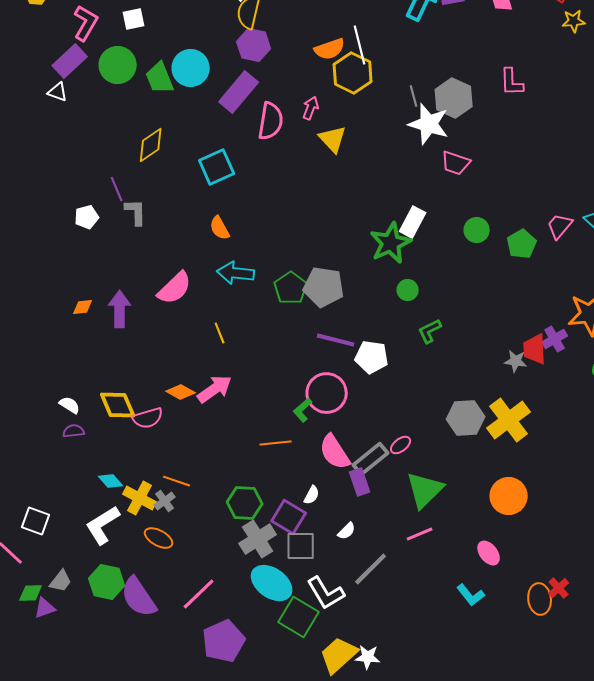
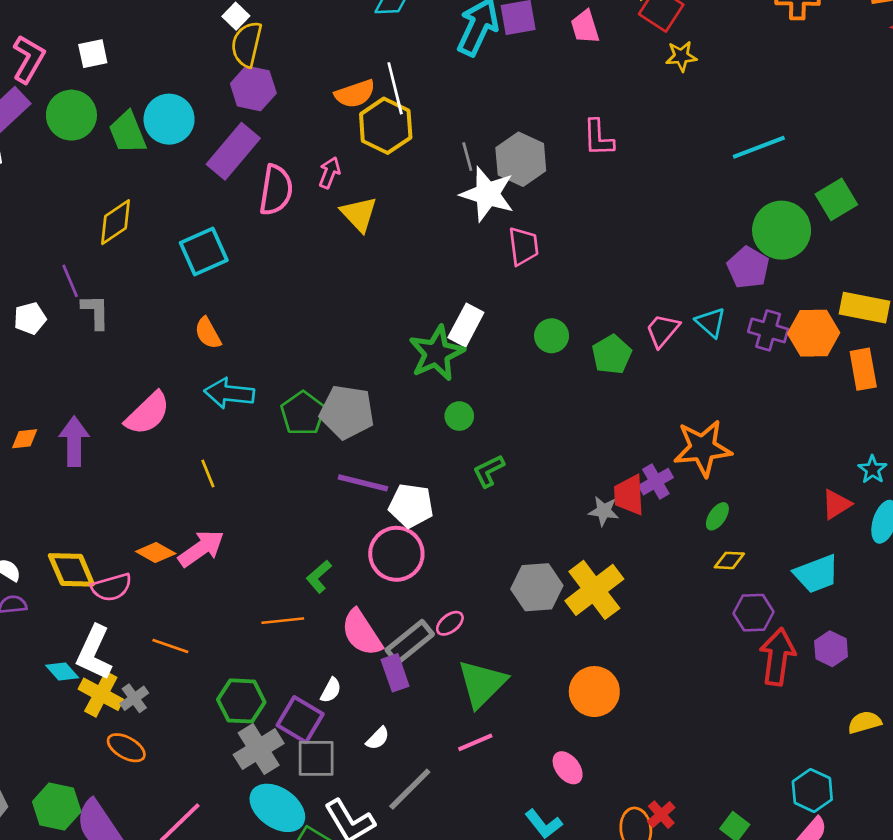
pink trapezoid: (456, 163) -> (523, 246), turned -116
pink circle: (327, 393) -> (396, 554), moved
orange line: (177, 481) -> (170, 646), moved
white L-shape: (103, 525) -> (94, 653), moved, turned -33

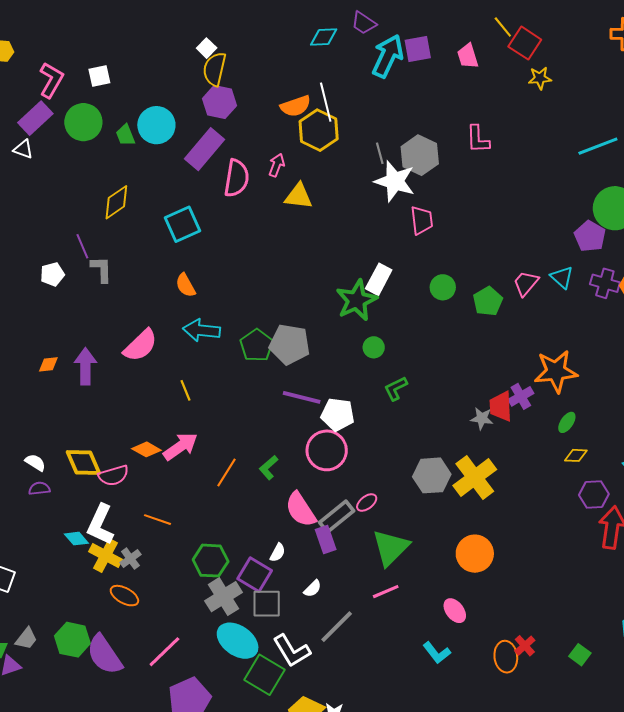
green trapezoid: (128, 132) -> (125, 135), size x0.7
yellow triangle: (359, 214) -> (299, 196), turned -40
orange line: (283, 621) -> (227, 472), moved, turned -52

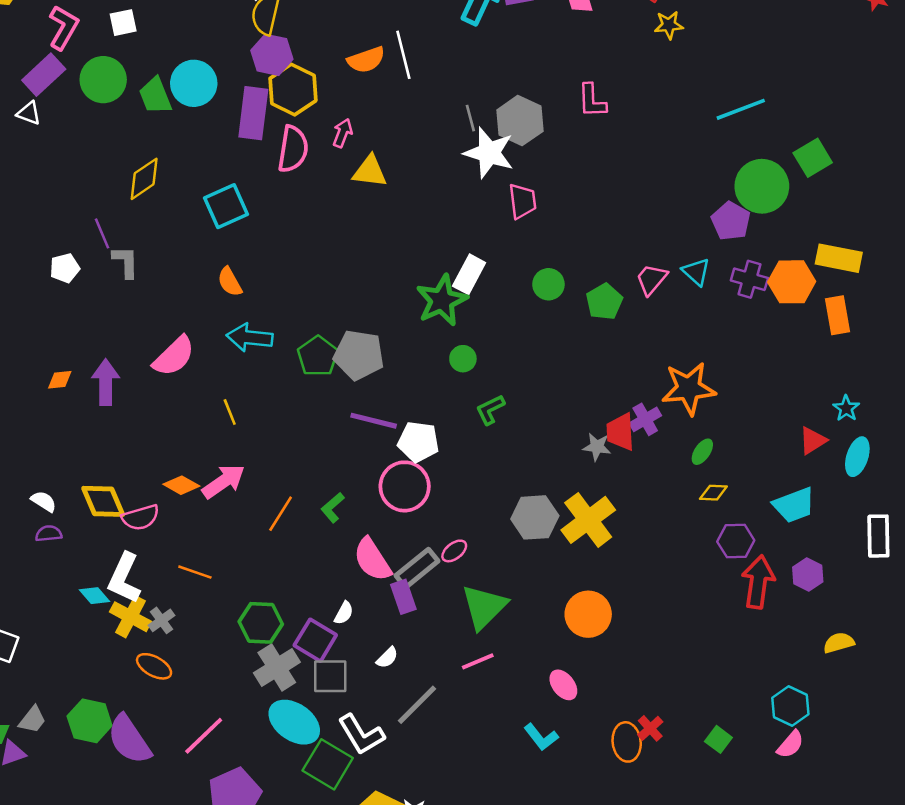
yellow hexagon: (319, 130) -> (293, 90), moved
green trapezoid: (125, 135) -> (155, 96), size x1.4
purple rectangle: (205, 149) -> (253, 113), turned -33

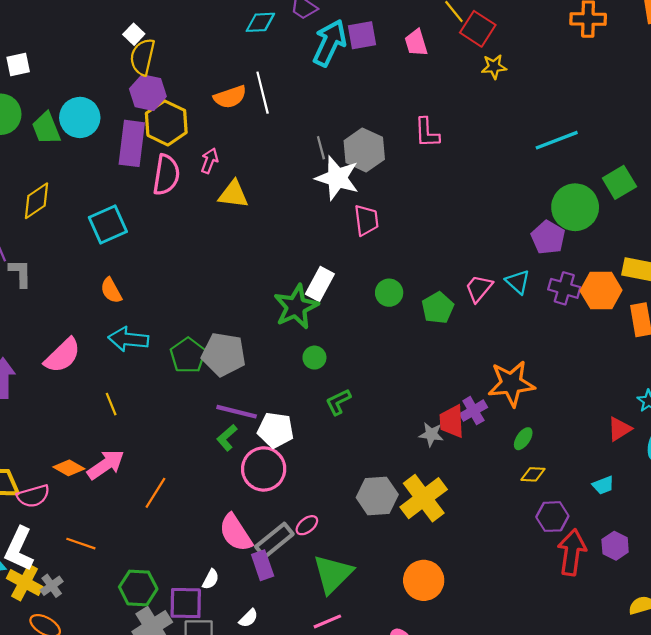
cyan trapezoid: (794, 505) -> (603, 485), size x0.6
green L-shape: (333, 508) -> (227, 438), moved
purple square: (315, 640) -> (186, 603), turned -30

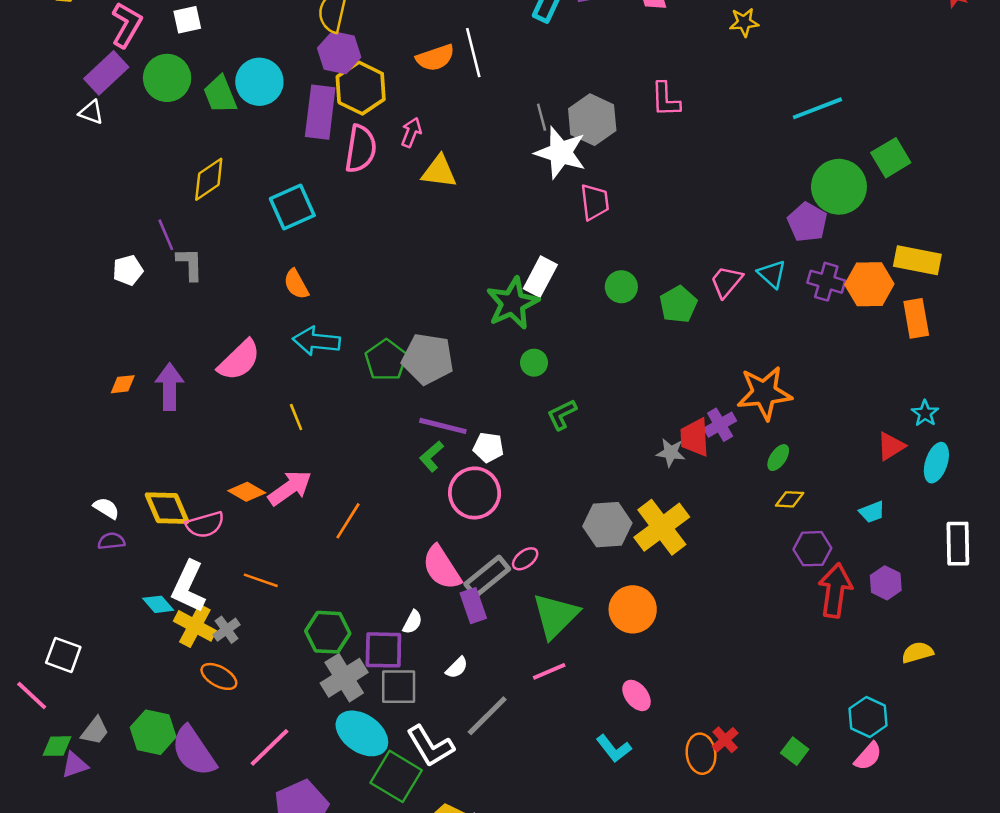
white pentagon: (276, 430) -> (488, 447), size x0.7
orange circle: (424, 580) -> (633, 609), moved

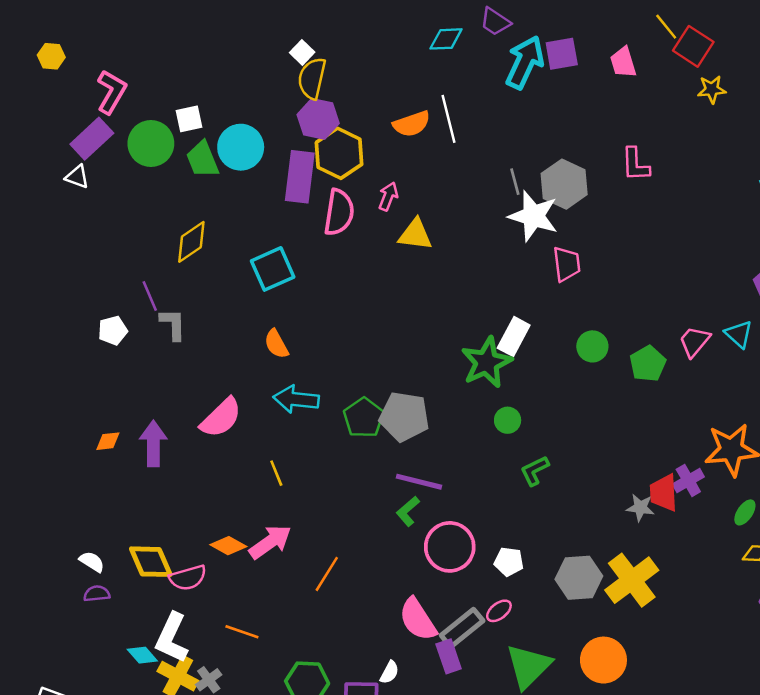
white square: (187, 20) -> (189, 119), moved
white pentagon: (488, 447) -> (509, 562), moved

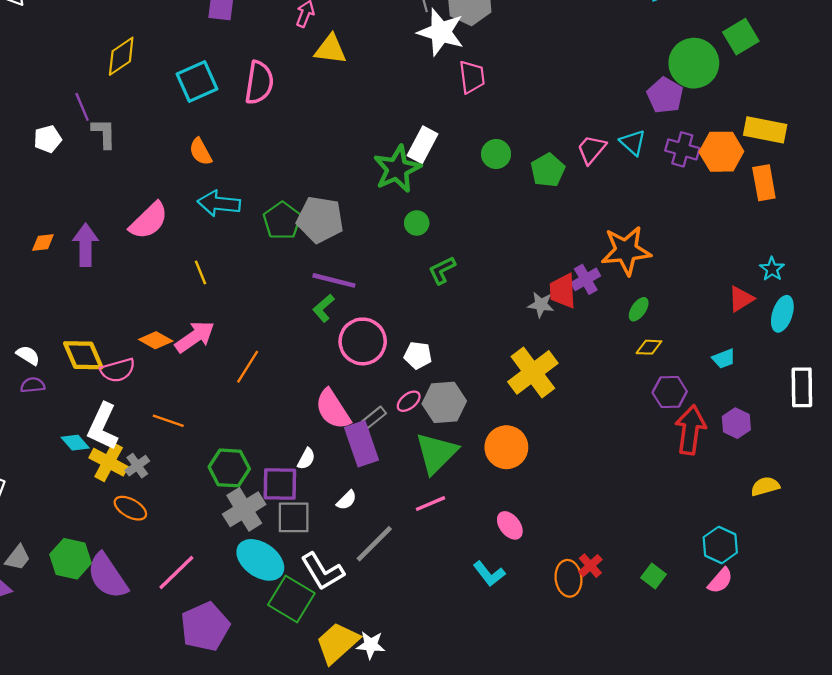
pink semicircle: (339, 212) -> (259, 83), moved
gray hexagon: (579, 578) -> (444, 402), moved
gray rectangle: (462, 628) -> (374, 417), size x0.6
purple rectangle: (449, 656) -> (361, 444), size x1.4

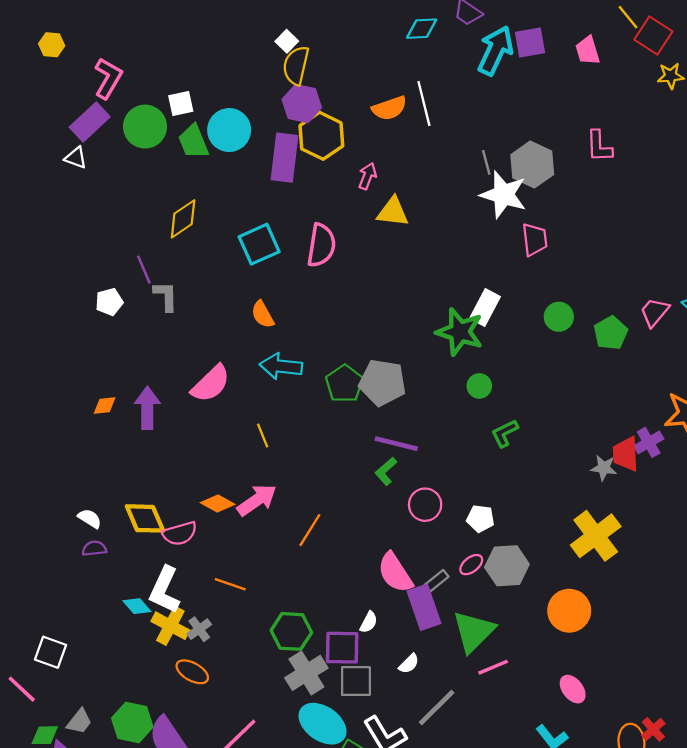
green star: (397, 169) -> (460, 332), turned -30
pink circle: (363, 341) -> (425, 505), size x0.7
green triangle: (436, 453) -> (474, 631), moved

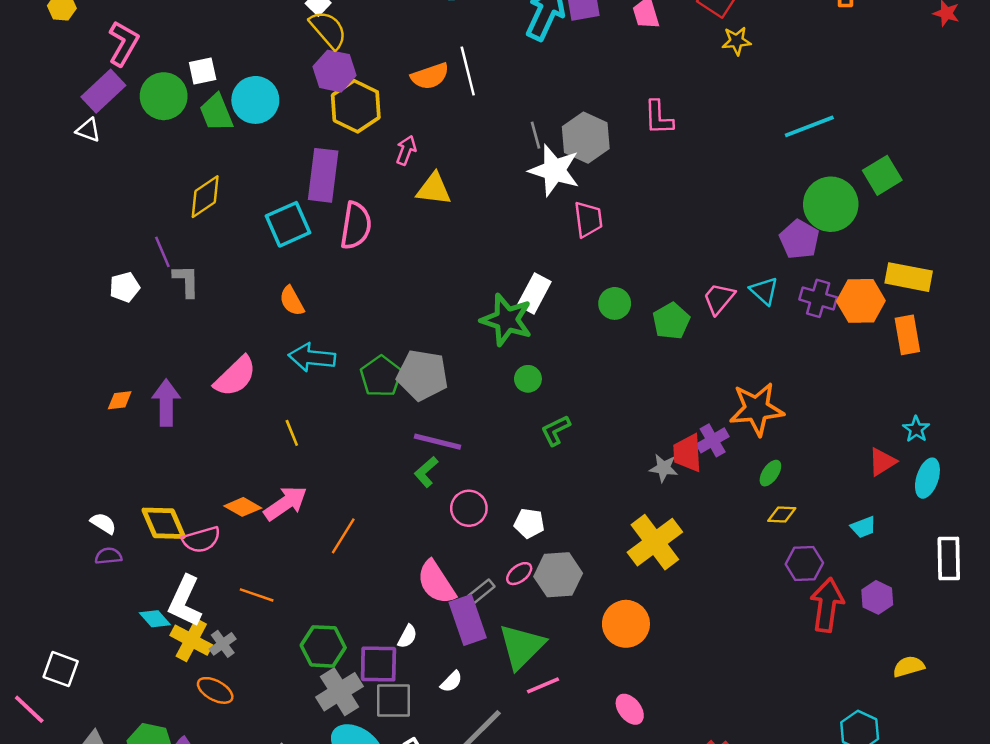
yellow semicircle: (296, 65) -> (328, 30), turned 126
purple rectangle: (284, 158) -> (323, 175), moved

